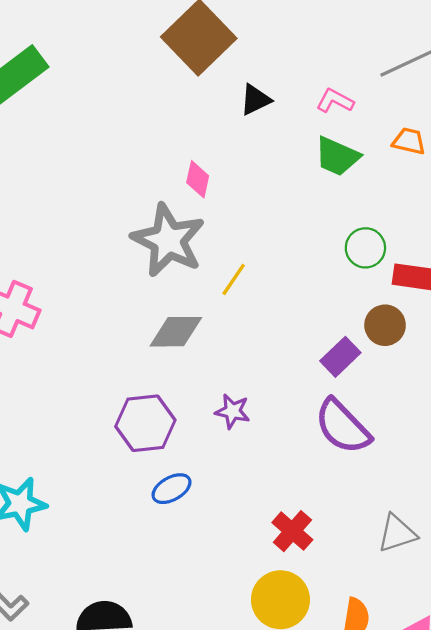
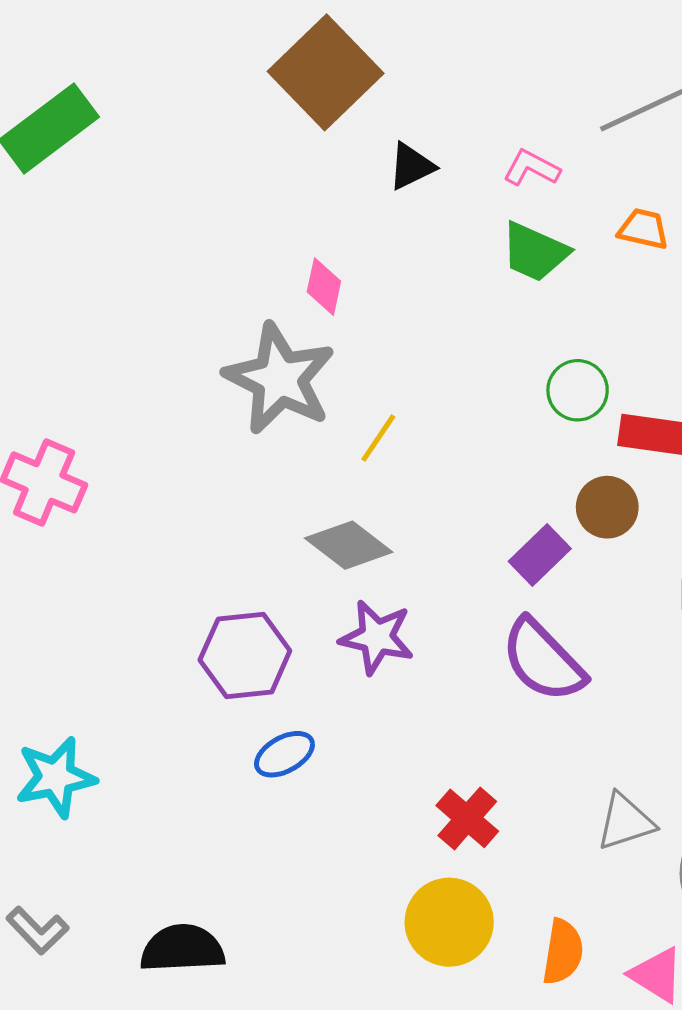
gray diamond: (176, 332) -> (349, 545), moved, turned 38
purple star: (233, 411) -> (377, 637), size x1.4

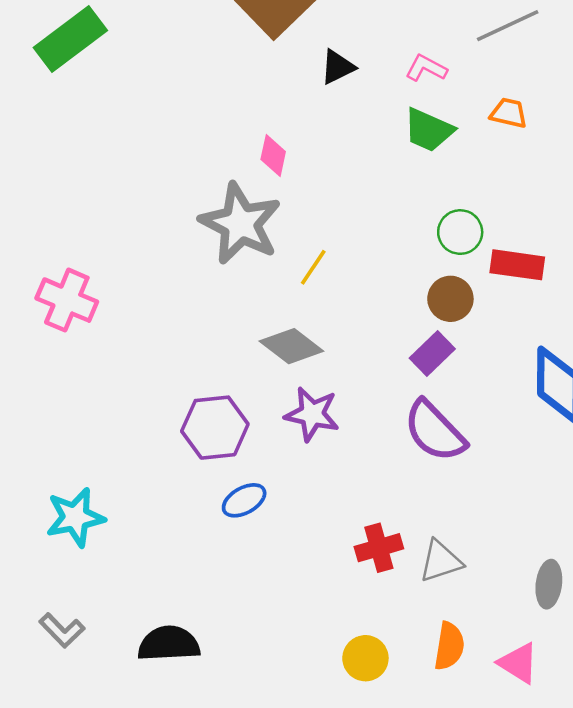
brown circle: (607, 507) -> (450, 299), moved
red cross: (467, 818) -> (379, 548), turned 33
gray triangle: (625, 822) -> (441, 561), moved
yellow circle: (449, 922) -> (365, 658), moved, size x0.7

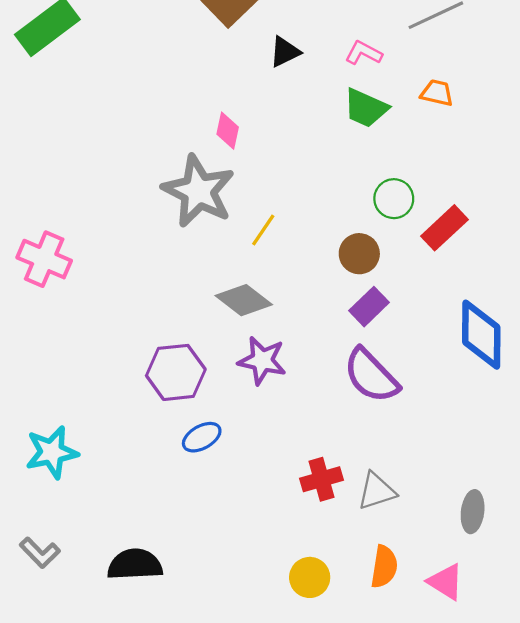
red rectangle: (517, 265) -> (445, 228), turned -51
brown circle: (450, 299) -> (359, 254), moved

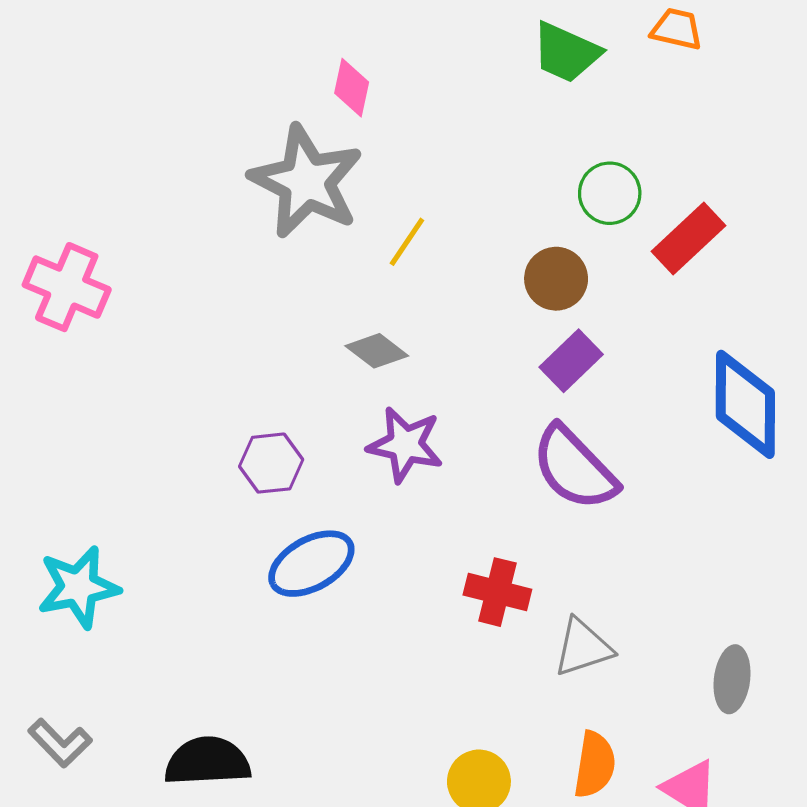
gray diamond: (244, 300) -> (377, 351), size x0.7
purple hexagon: (176, 372) -> (271, 463), size x0.7
blue ellipse: (202, 437) -> (311, 564), size x1.4
red cross: (322, 479) -> (497, 592), moved, turned 30

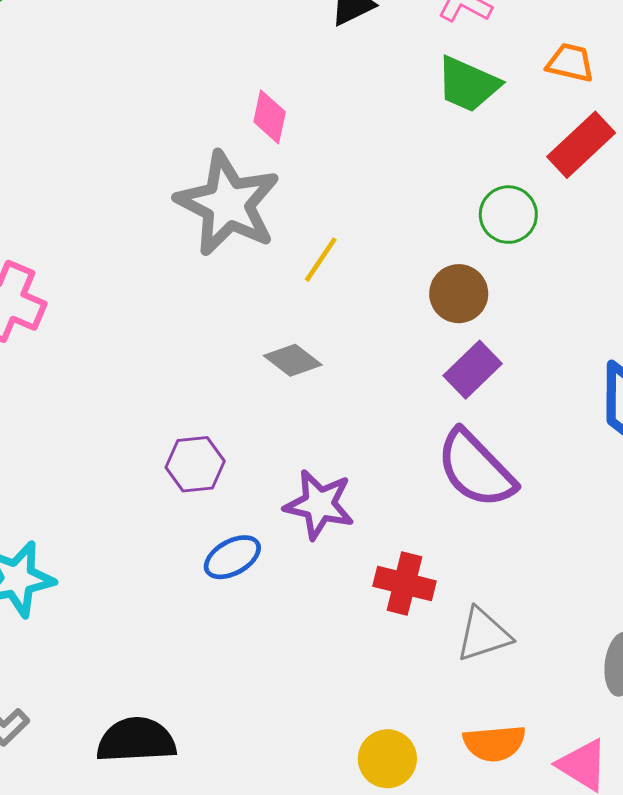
red rectangle: (688, 238) -> (581, 145), moved
purple star: (405, 445) -> (319, 504), moved
blue ellipse: (311, 564) -> (232, 557), size x0.7
orange semicircle: (595, 765) -> (494, 743), turned 76

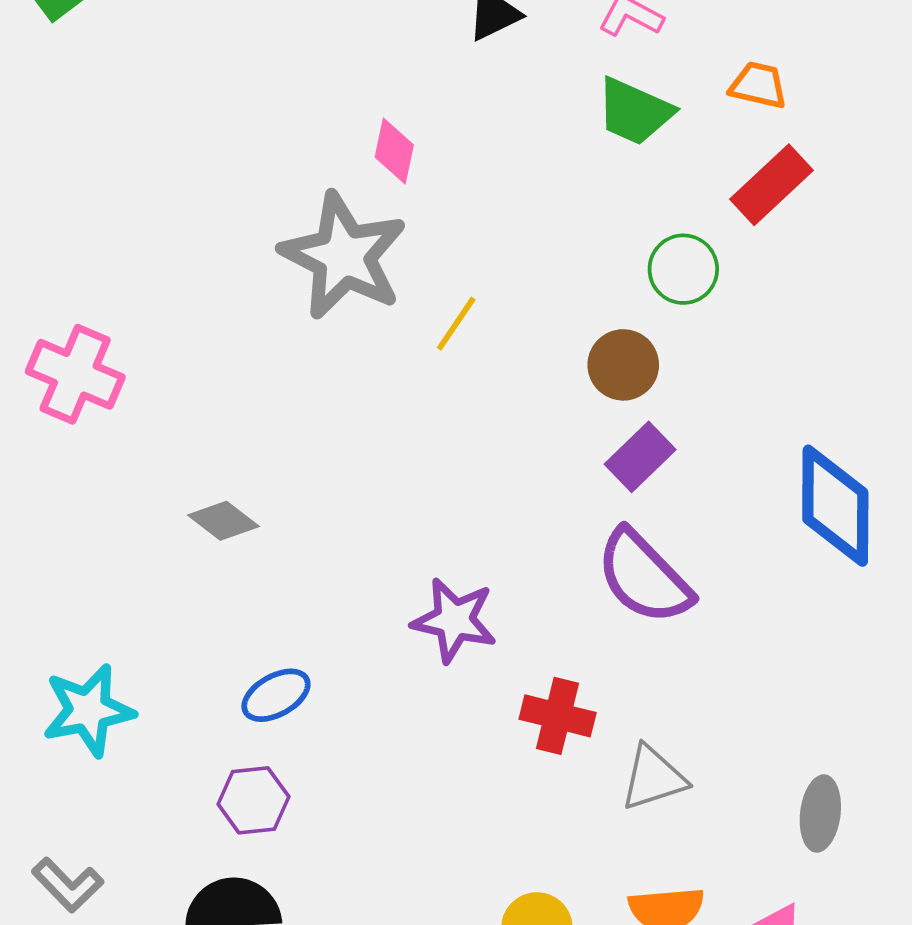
gray diamond: (293, 360) -> (223, 521), moved
purple hexagon: (195, 464) -> (253, 800), moved
blue ellipse: (232, 557) -> (276, 695), moved

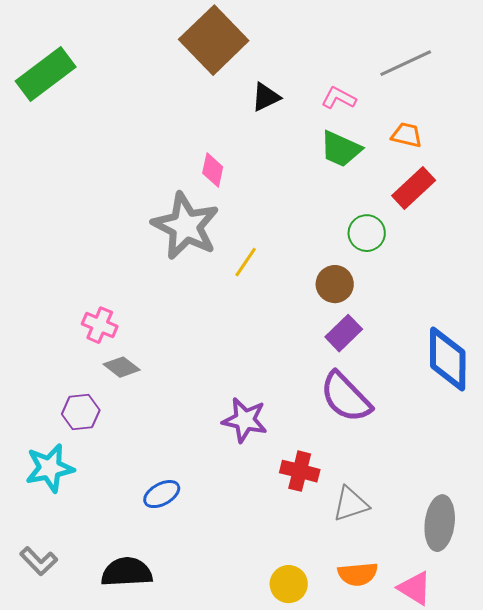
pink cross: (75, 374) -> (100, 325), moved, size x0.7
blue ellipse: (276, 695) -> (162, 494), moved
purple hexagon: (253, 800) -> (81, 412), moved
gray ellipse: (820, 813) -> (440, 523), size x1.4

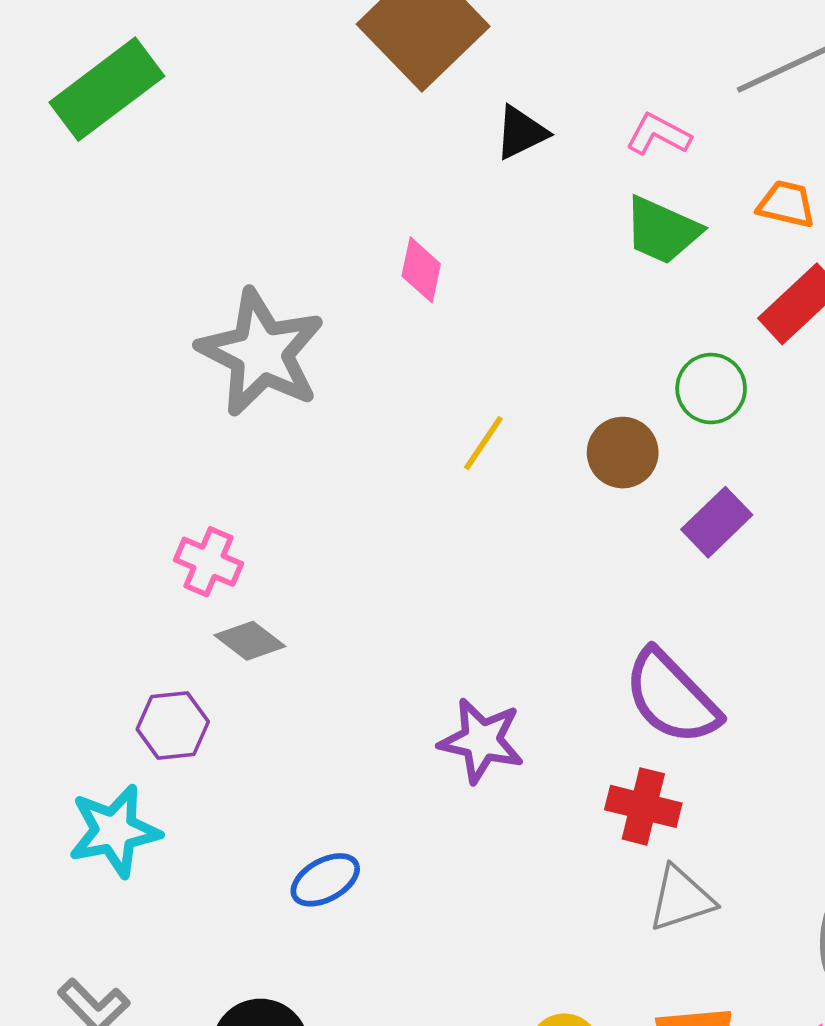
gray star: (186, 226) -> (261, 353), moved
brown circle: (335, 284) -> (623, 453), moved
purple rectangle: (344, 333) -> (717, 522), moved
red cross: (300, 471) -> (643, 806), moved

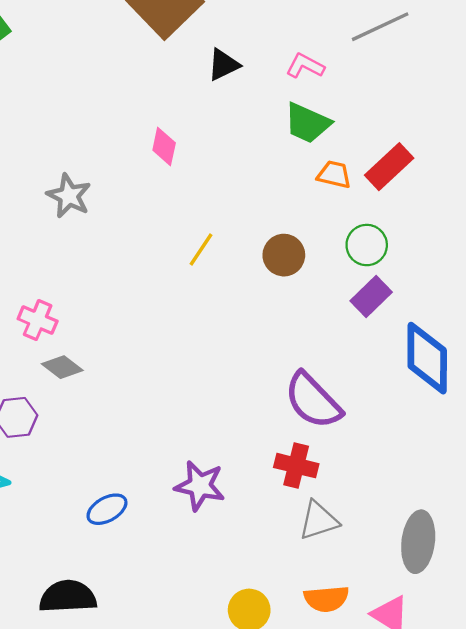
orange trapezoid: (786, 204) -> (334, 174), moved
gray star: (261, 353) -> (69, 196), size x0.6
green circle: (711, 389) -> (367, 245), moved
purple rectangle: (717, 522) -> (371, 297), moved
purple star: (481, 741) -> (200, 486), moved

